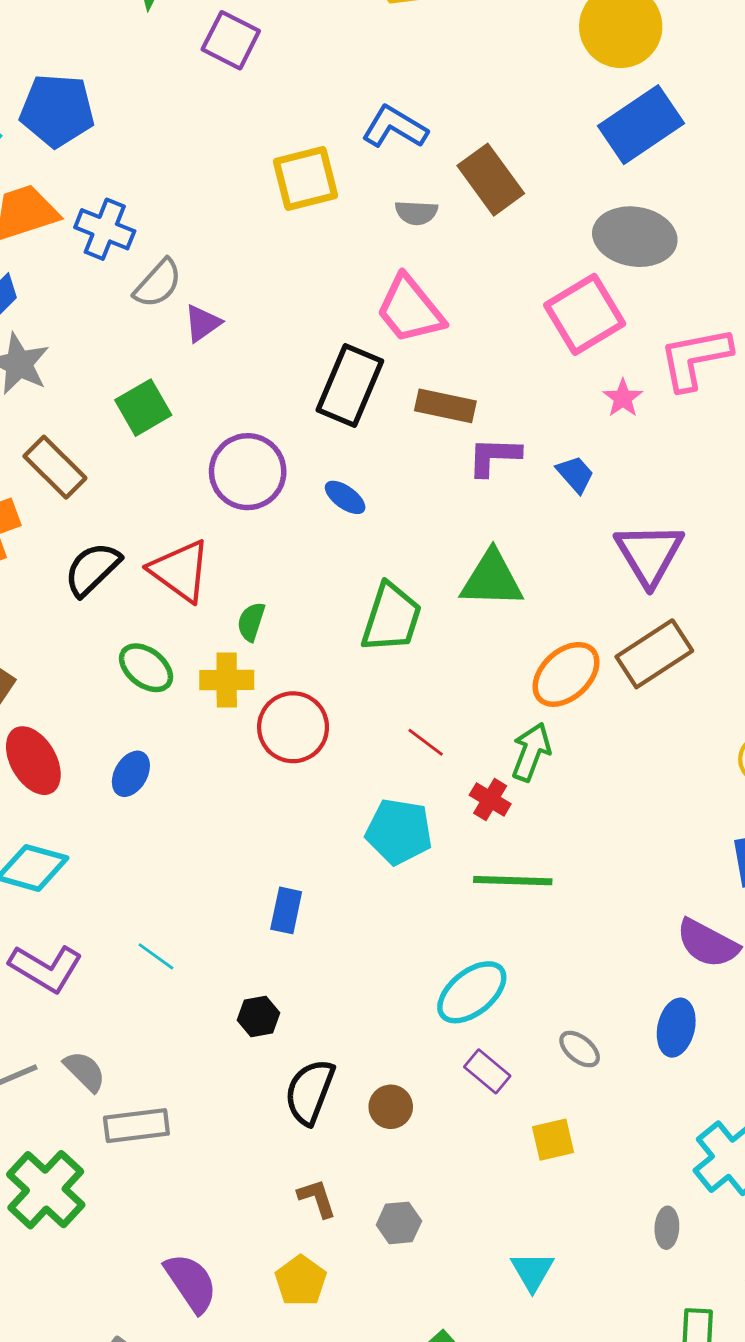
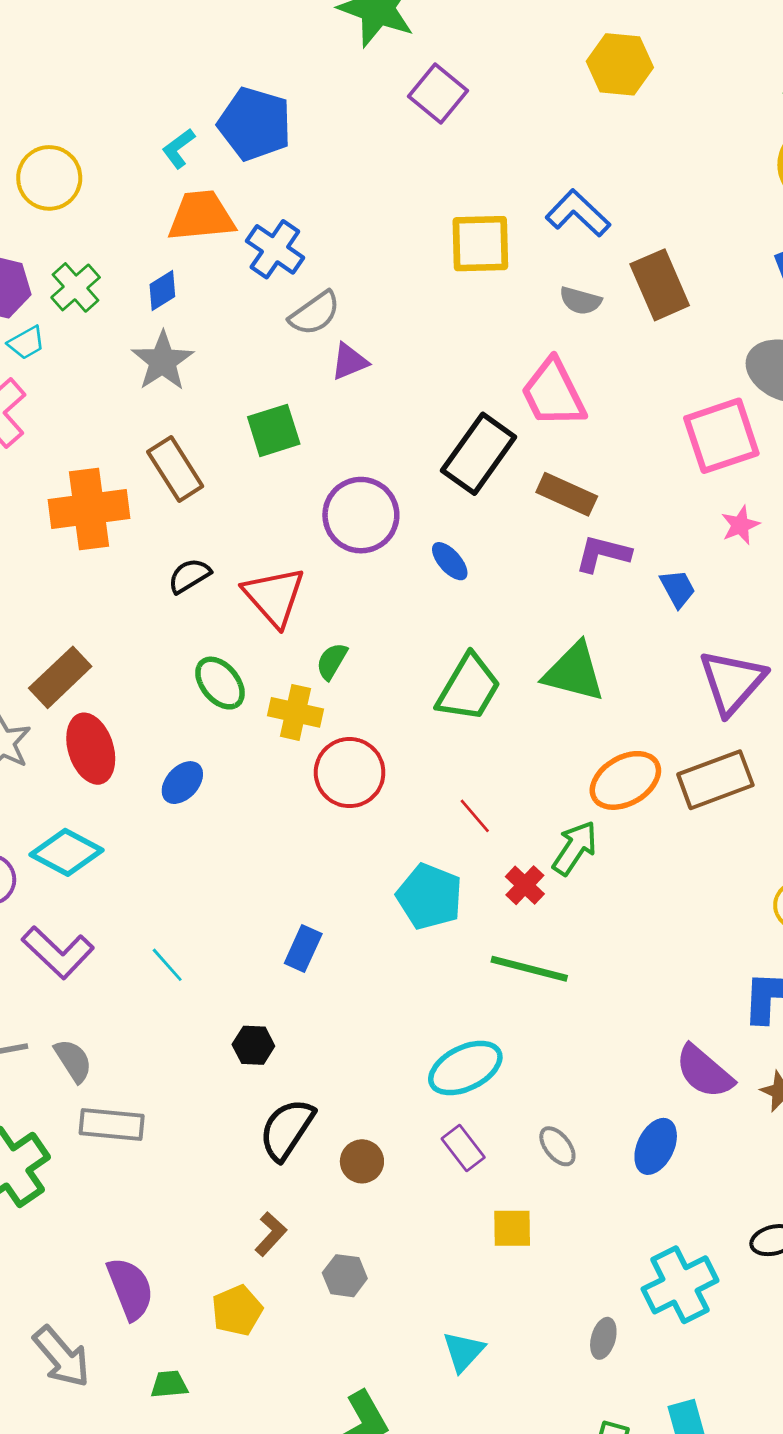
black semicircle: (92, 569) -> (189, 576), size x0.7
brown L-shape: (317, 1198) -> (271, 1234), turned 48

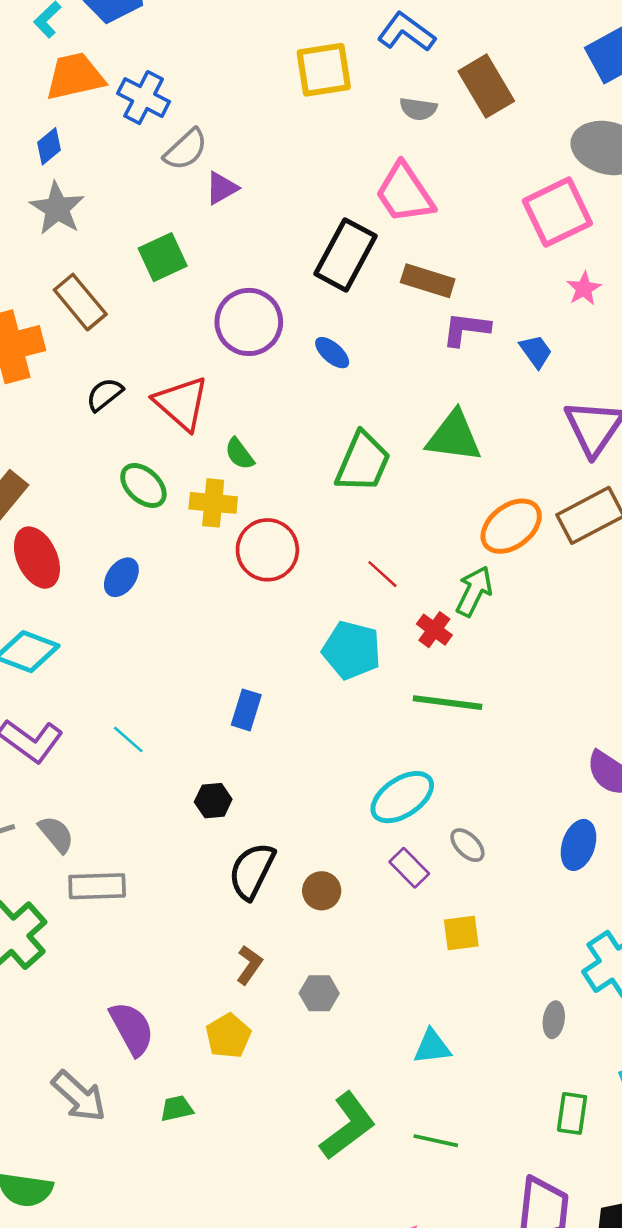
green semicircle: (332, 661) -> (239, 454), turned -60
gray ellipse: (557, 1146) -> (467, 845), moved
cyan triangle: (463, 1351) -> (432, 1047), turned 48

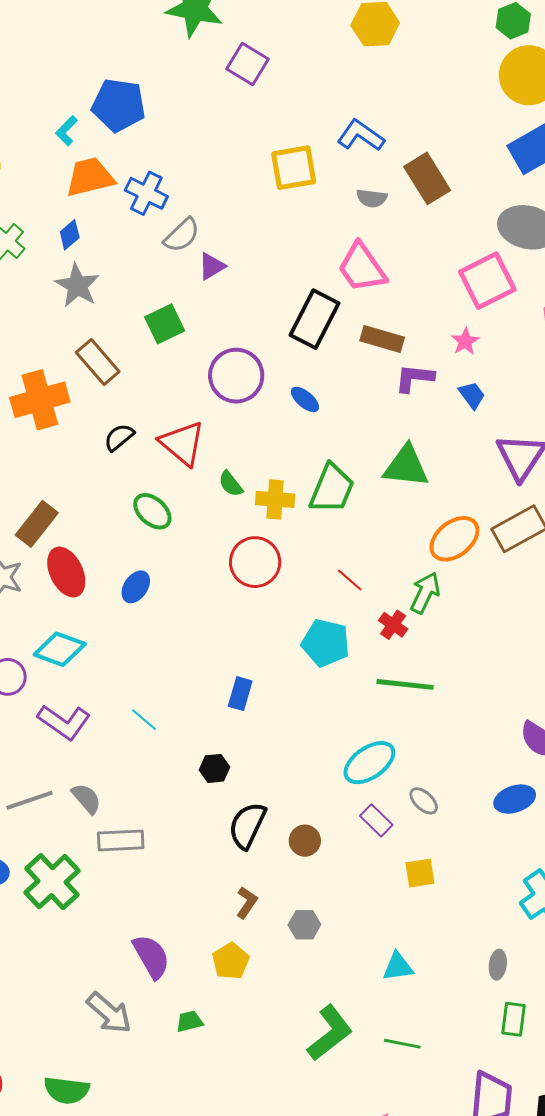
pink star: (584, 289) -> (465, 341), moved
yellow cross: (213, 503) -> (275, 499), moved
blue ellipse: (578, 845) -> (515, 799), turned 54
gray ellipse: (554, 1020) -> (498, 965), moved

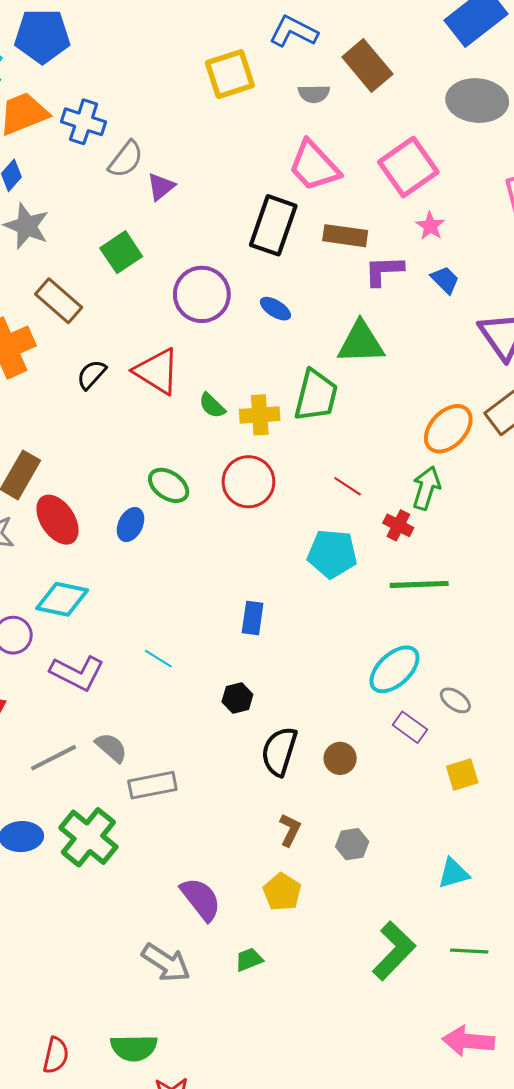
pink square: (487, 281) -> (408, 167), moved
green triangle: (406, 466) -> (361, 343), moved
green ellipse: (152, 511) -> (169, 485), moved

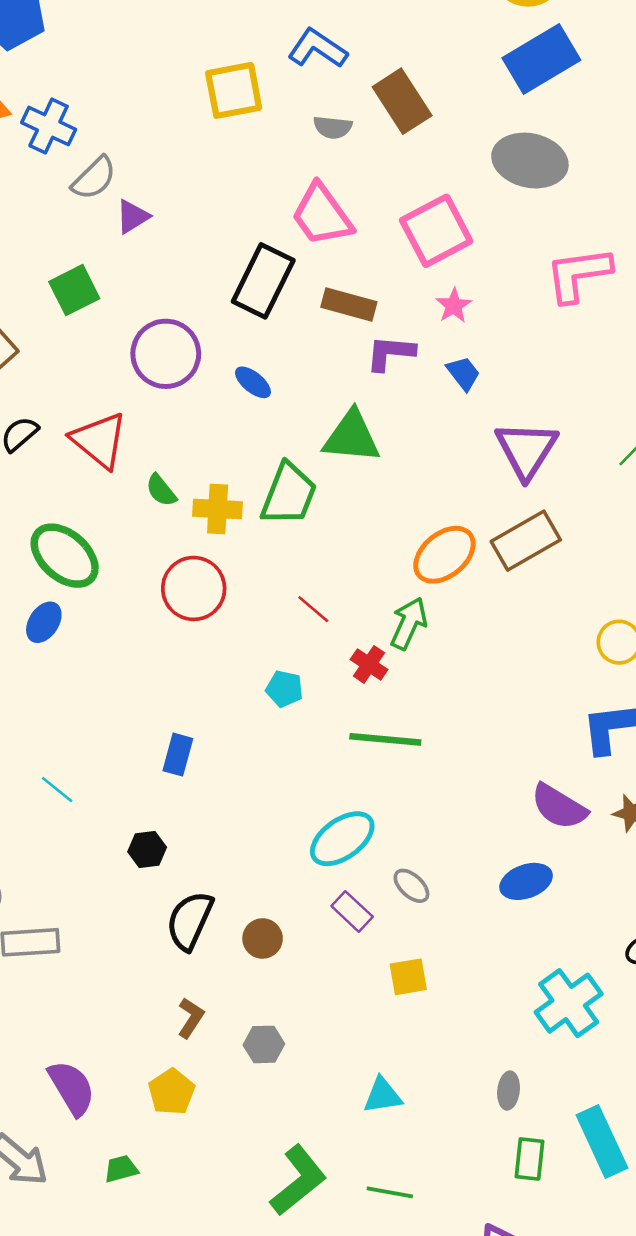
green ellipse: (169, 485) -> (65, 556), moved, size x1.4
cyan pentagon: (332, 554) -> (284, 689), size x0.6

